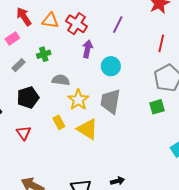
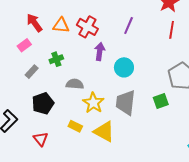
red line: (161, 43) -> (172, 30), moved
green square: (157, 107) -> (161, 101), moved
yellow rectangle: (59, 122) -> (75, 126), turned -32

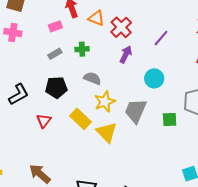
cyan circle: (124, 67) -> (154, 78), moved
yellow rectangle: (75, 126) -> (80, 119), size x1.5

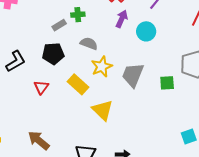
gray rectangle: (55, 54) -> (59, 25), moved
cyan circle: (154, 78) -> (146, 31), moved
yellow triangle: (107, 132) -> (103, 110), moved

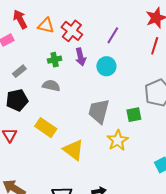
green cross: (78, 15) -> (55, 60), moved
purple arrow: (122, 19) -> (81, 57), turned 150
yellow star: (102, 67) -> (118, 140), moved

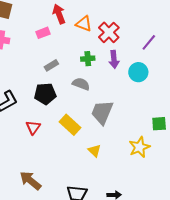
gray trapezoid: (99, 111) -> (102, 112), moved
yellow triangle: (73, 150) -> (94, 151), size x0.6

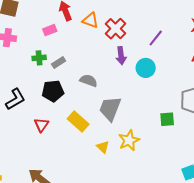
green cross: (88, 59) -> (39, 58), moved
yellow star: (139, 147) -> (129, 140), moved

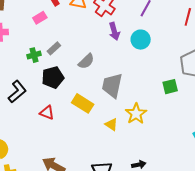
green cross: (39, 58) -> (34, 55), moved
gray semicircle: (89, 81) -> (86, 61), turned 126
red triangle: (41, 125) -> (47, 113), turned -35

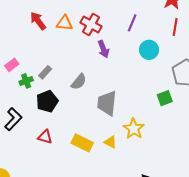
pink rectangle: (40, 18) -> (12, 65), moved
cyan circle: (141, 40) -> (149, 50), moved
yellow rectangle: (83, 103) -> (82, 143), moved

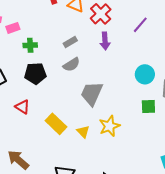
cyan circle: (149, 50) -> (145, 74), moved
gray rectangle: (45, 72) -> (70, 42), moved
green cross: (26, 81) -> (30, 45), moved

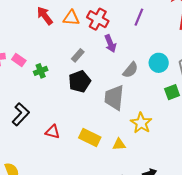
pink rectangle: (13, 28) -> (19, 60), turned 72
gray semicircle: (71, 65) -> (130, 70), moved
black pentagon: (35, 74) -> (80, 81), moved
yellow triangle: (83, 132) -> (119, 144), moved, turned -32

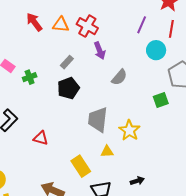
purple line: (139, 17) -> (142, 25), moved
cyan circle: (159, 63) -> (156, 50), moved
gray trapezoid: (114, 98) -> (98, 119), moved
yellow rectangle: (90, 138) -> (81, 166), moved, turned 30

